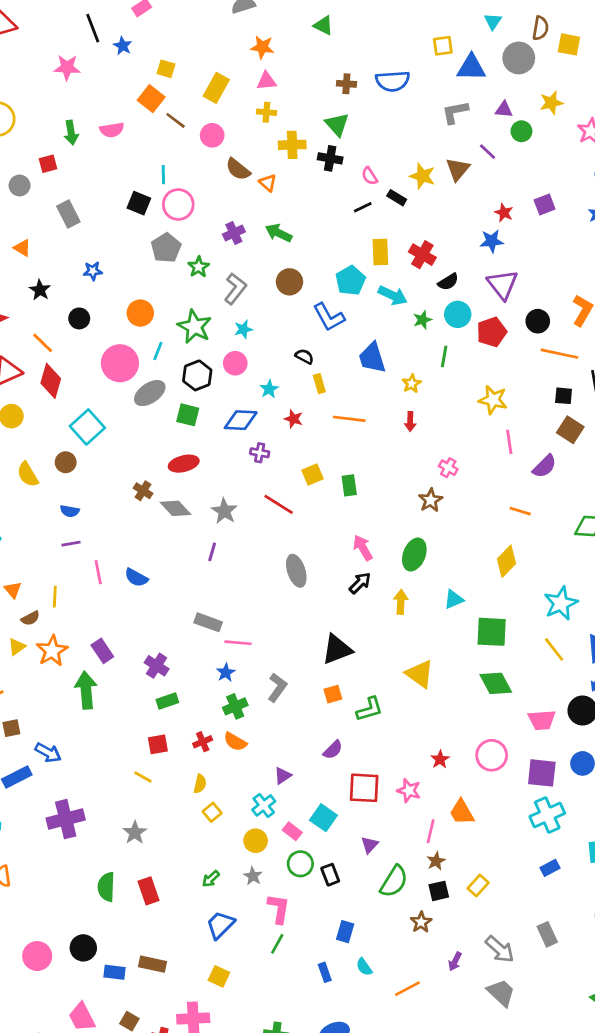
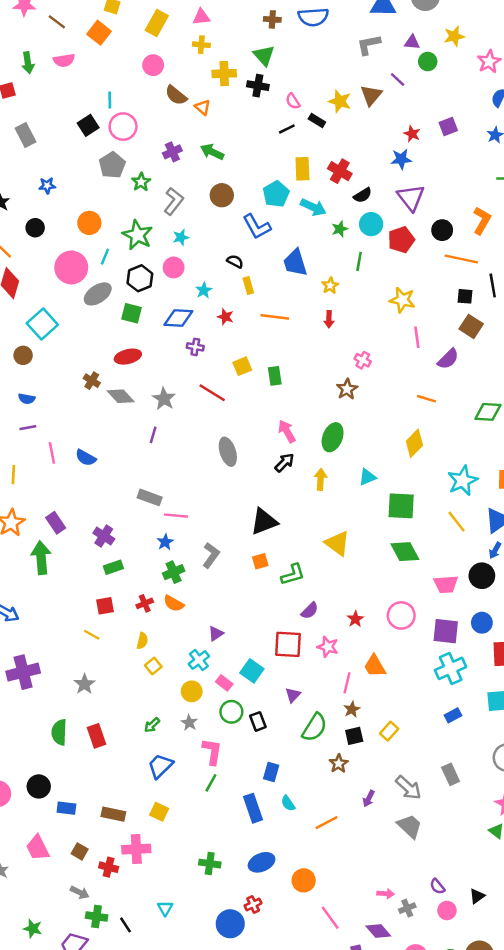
brown line: (176, 120) -> (57, 22), moved
black square: (139, 203) -> (88, 125), turned 35
purple semicircle: (333, 750) -> (310, 611), moved
brown rectangle: (152, 964) -> (113, 814), moved
blue rectangle: (325, 972) -> (253, 808), size x1.6

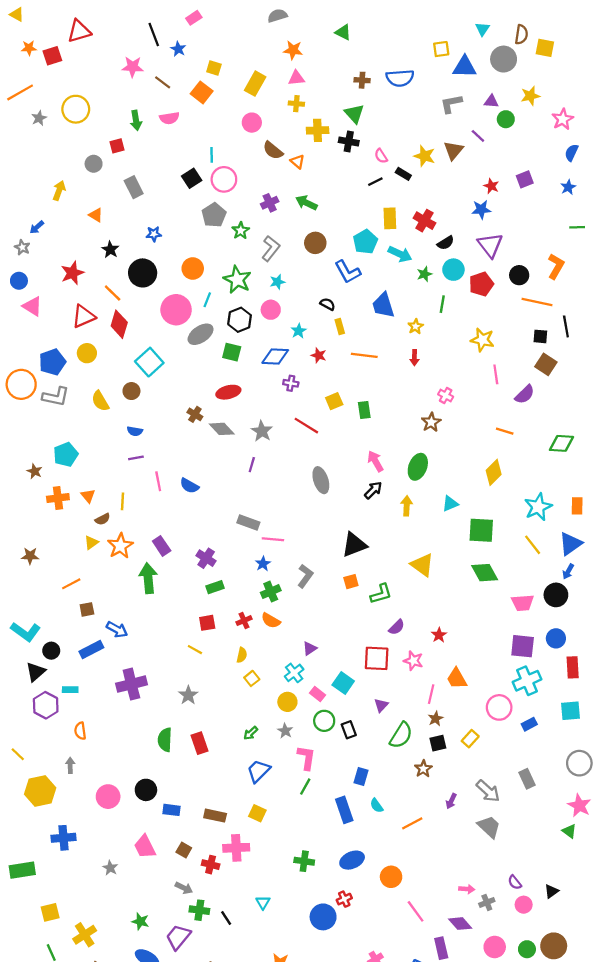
black circle: (35, 228) -> (143, 273), size x1.6
pink circle: (401, 615) -> (499, 707), moved

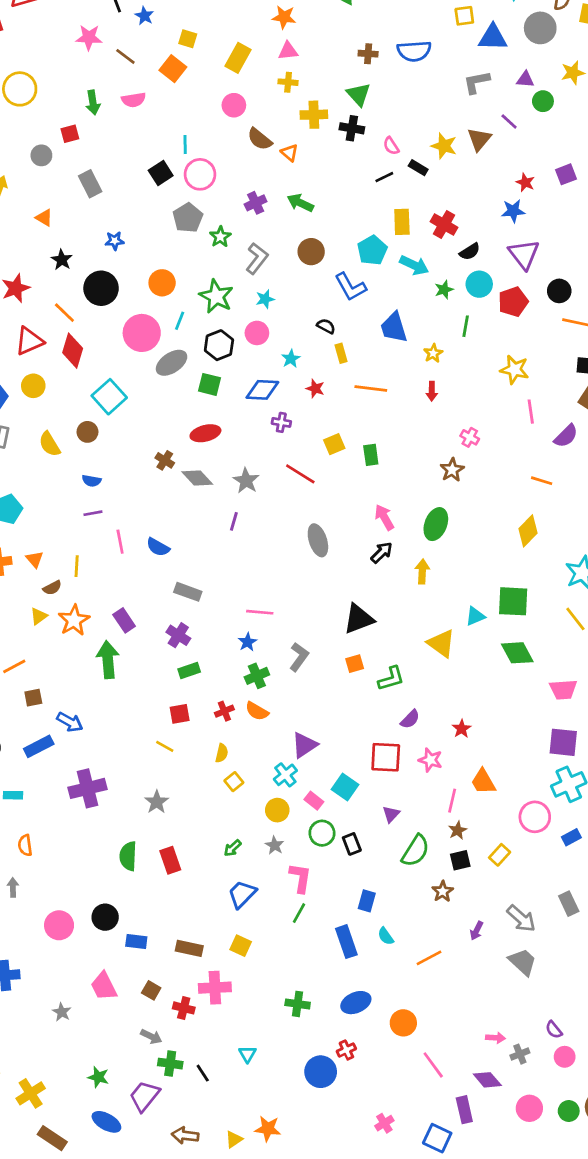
cyan triangle: (450, 504) -> (475, 616), moved
gray rectangle: (248, 523) -> (188, 592), moved
purple triangle: (310, 648) -> (304, 745), size x1.5

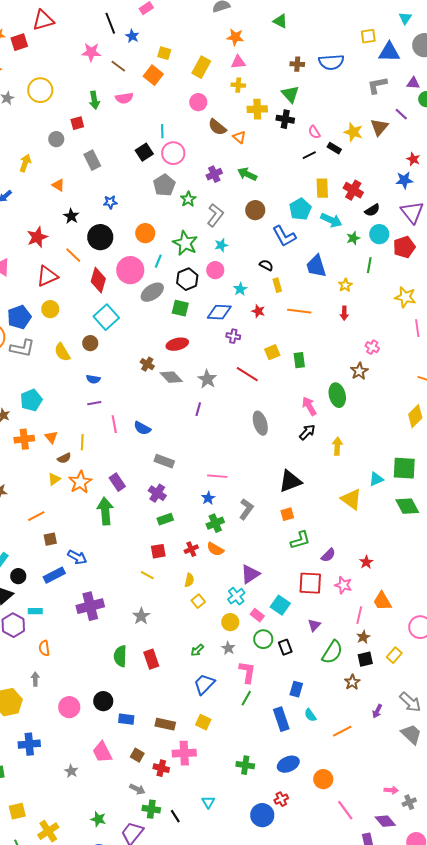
red diamond: (73, 351) -> (98, 280), moved
green ellipse: (436, 524) -> (337, 395), moved, turned -35
green L-shape: (391, 679) -> (300, 540), moved

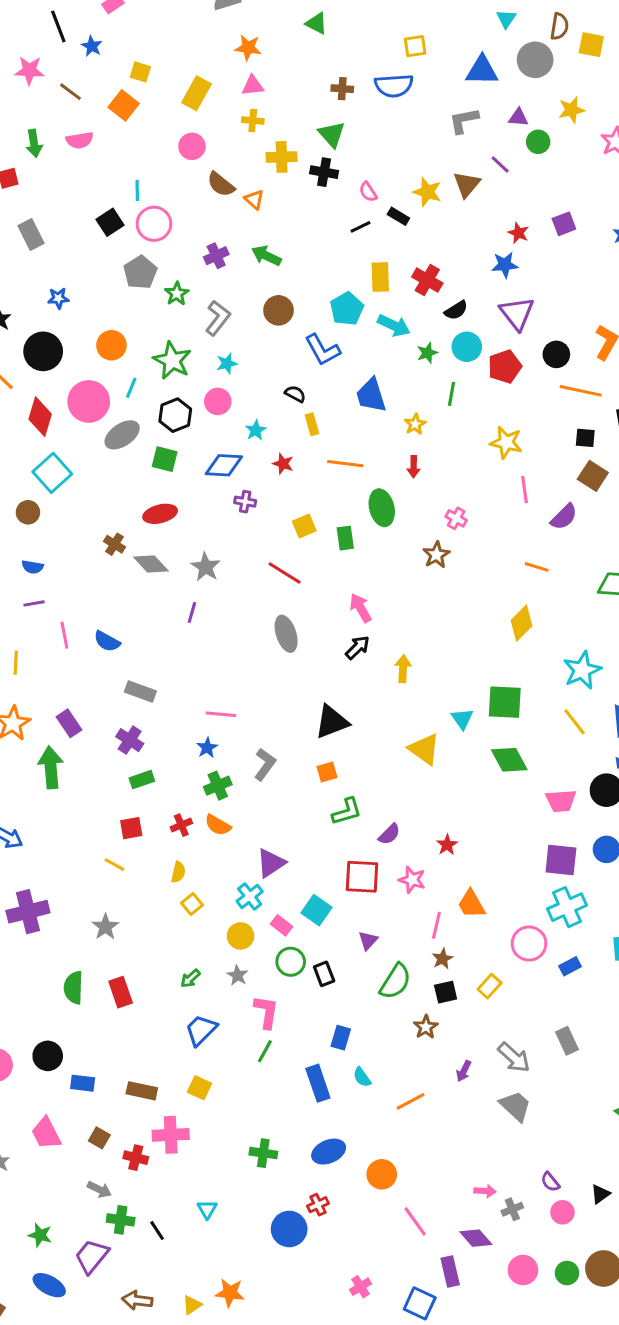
yellow square: (368, 36) -> (415, 46), moved
red line: (247, 374) -> (285, 573), moved
green ellipse: (337, 395) -> (382, 508), moved
cyan triangle: (376, 479) -> (462, 719), turned -42

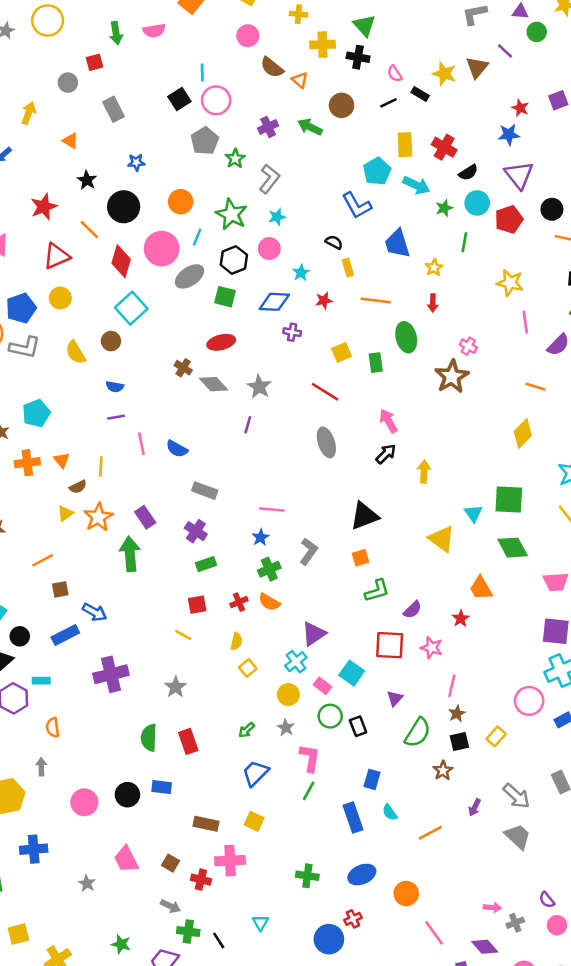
brown circle: (278, 310) -> (342, 105), moved
red star: (283, 464) -> (324, 301), turned -30
brown star: (436, 555) -> (452, 377), size x1.5
orange trapezoid: (471, 904) -> (481, 588), moved
blue rectangle: (83, 1083) -> (162, 787), moved

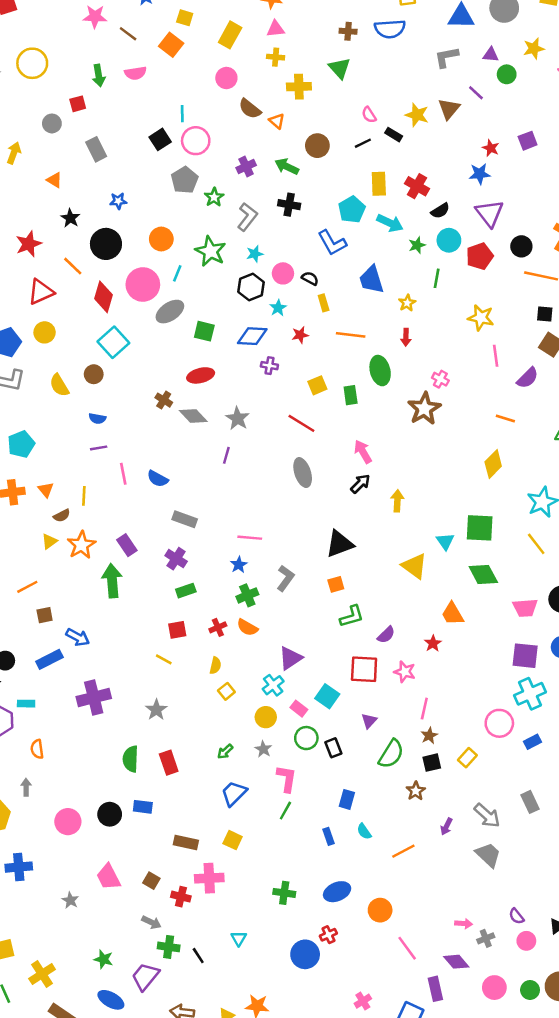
black cross: (358, 57) -> (289, 205), moved
pink circle: (269, 249) -> (283, 273), moved
black hexagon: (234, 260) -> (251, 287), moved
blue rectangle: (353, 817) -> (328, 836), size x0.6

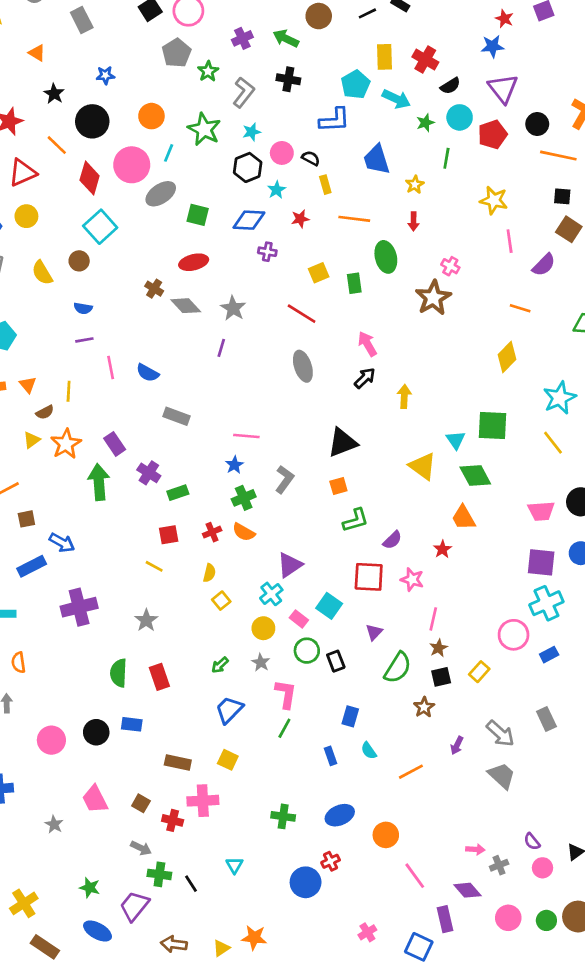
blue L-shape: (332, 243) -> (334, 120), turned -64
purple cross: (176, 559) -> (149, 473), moved
green diamond: (483, 575) -> (475, 475), moved

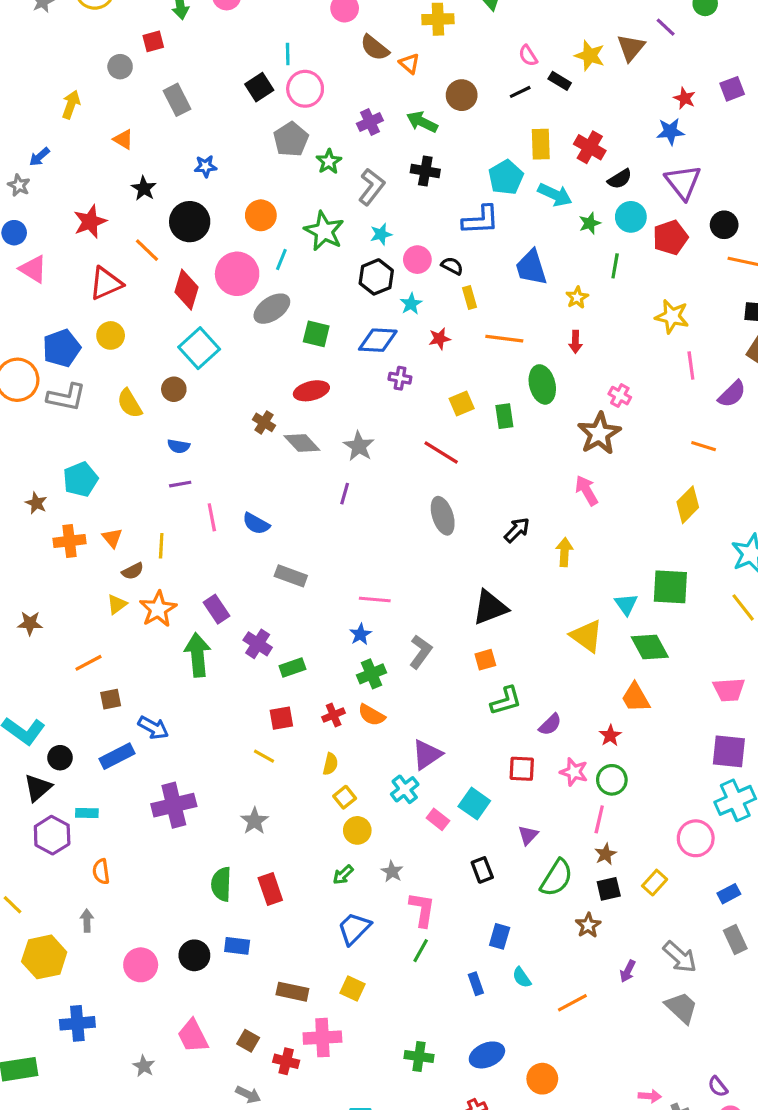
pink arrow: (367, 344) -> (587, 490), moved
red square: (369, 577) -> (522, 769), size x0.7
yellow circle: (263, 628) -> (357, 830), moved
green circle: (307, 651) -> (612, 780), moved
blue rectangle: (549, 655) -> (729, 894), moved

